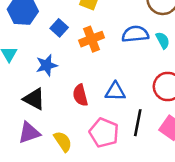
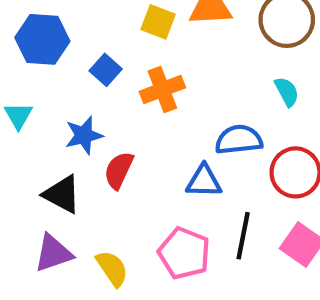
blue semicircle: (135, 34) -> (239, 140), moved
red semicircle: (80, 95) -> (119, 170), moved, turned 40

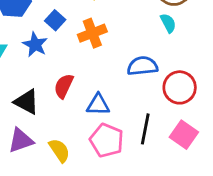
cyan semicircle: (287, 92) -> (168, 23), moved
blue star: (84, 135) -> (35, 45), moved, turned -30
blue triangle: (204, 181) -> (98, 105), moved

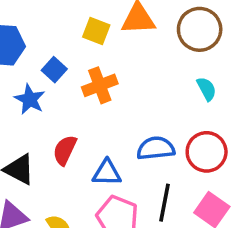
cyan semicircle: (168, 23) -> (207, 89), moved
blue semicircle: (142, 66) -> (156, 148), moved

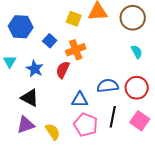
blue star: (30, 99) -> (35, 69), moved
red semicircle: (65, 150) -> (63, 70), moved

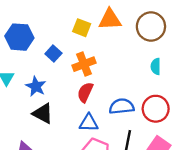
cyan semicircle: (137, 52) -> (156, 66), turned -152
red semicircle: (63, 70) -> (85, 92), moved
black triangle: (30, 98) -> (43, 113), moved

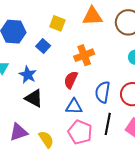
yellow square: (82, 28) -> (57, 23), moved
orange cross: (84, 64) -> (84, 55), moved
blue semicircle: (122, 106) -> (103, 92), turned -75

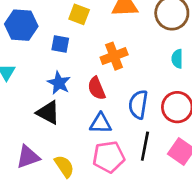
blue square: (43, 46) -> (60, 44), turned -32
blue star: (28, 75) -> (59, 83), moved
red semicircle: (71, 80) -> (97, 88), turned -48
pink pentagon: (80, 132) -> (109, 157), turned -30

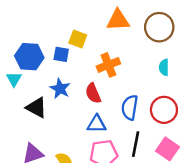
yellow square: (79, 14) -> (78, 39), moved
blue hexagon: (21, 25) -> (29, 57), moved
black triangle: (48, 113) -> (36, 107), moved

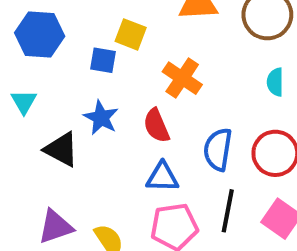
blue hexagon: (29, 57) -> (40, 34), moved
orange cross: (108, 65) -> (182, 78), turned -35

